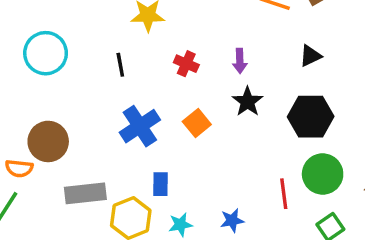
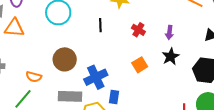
blue cross: (140, 126) -> (96, 77), moved
brown circle: (48, 141) -> (65, 59), moved

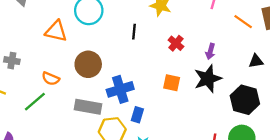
orange triangle: (14, 28) -> (56, 31), moved
black star: (171, 57) -> (208, 79), size x1.4
orange square: (140, 65) -> (172, 83), turned 35

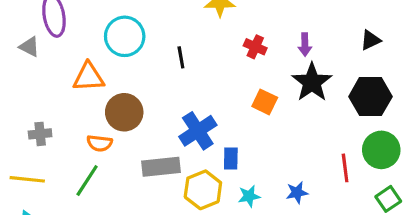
black line: (134, 32) -> (181, 57), moved
brown circle: (88, 64) -> (124, 112), moved
orange square: (172, 83) -> (265, 102), turned 30

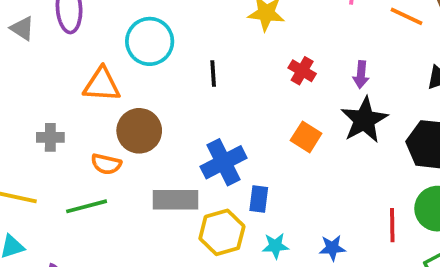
gray triangle: (29, 47) -> (22, 28), moved
gray cross: (40, 134) -> (50, 137), moved
green line: (87, 180) -> (87, 206), turned 36

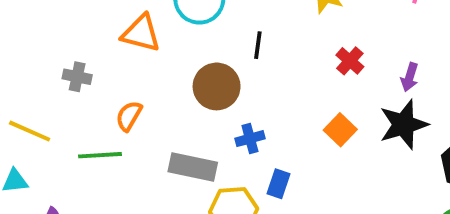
brown circle: (139, 131) -> (217, 86), moved
blue cross: (224, 162) -> (250, 139), size x0.6
orange semicircle: (106, 164) -> (129, 116), turned 96

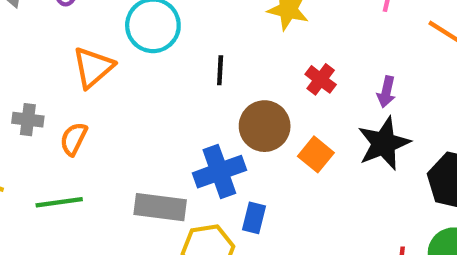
orange triangle: (141, 33) -> (93, 67), turned -51
brown circle: (217, 86) -> (265, 126), moved
orange semicircle: (129, 116) -> (74, 139), moved
blue cross: (250, 139) -> (219, 172), size x1.6

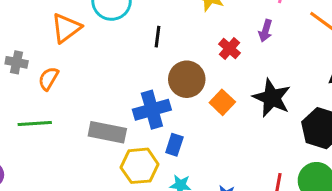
purple arrow: (386, 92) -> (265, 31), moved
black star: (384, 143) -> (272, 98), turned -30

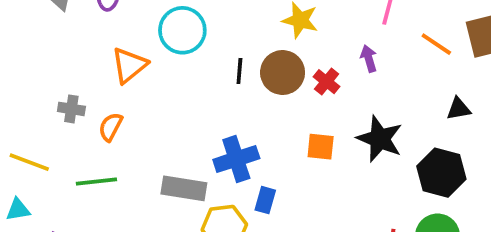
purple arrow: (265, 31) -> (369, 59), turned 150
brown circle: (187, 79) -> (283, 73), moved
orange square: (222, 102) -> (321, 147), turned -35

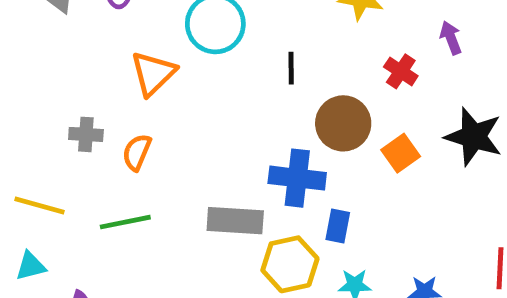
brown circle: (283, 73) -> (343, 123), moved
orange square: (321, 147) -> (401, 153), turned -36
blue cross: (236, 159) -> (297, 178), turned 30

